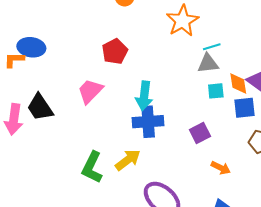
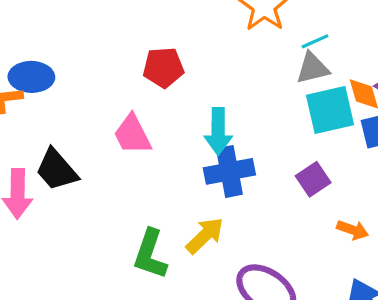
red pentagon: (115, 52) -> (163, 67), turned 30
pink trapezoid: (90, 91) -> (132, 135), turned -64
cyan square: (216, 91) -> (330, 110), size x1.8

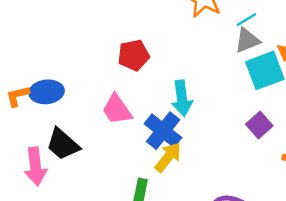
blue ellipse: (31, 77) -> (47, 92), moved
blue cross: (229, 171) -> (163, 131), moved, turned -33
yellow arrow: (205, 236) -> (168, 157), moved

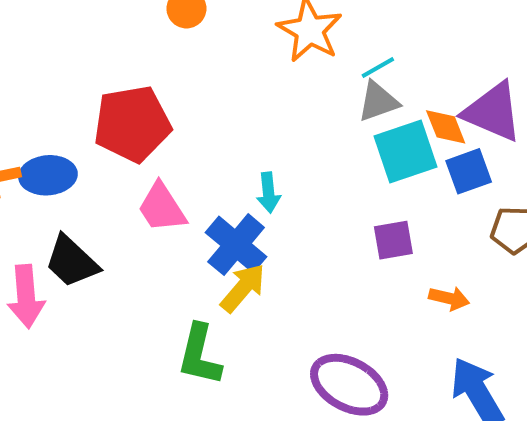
red pentagon: (134, 55) -> (132, 124), moved, size x1.5
cyan arrow: (182, 98) -> (269, 193), size x0.7
purple square: (259, 125) -> (393, 240), turned 30

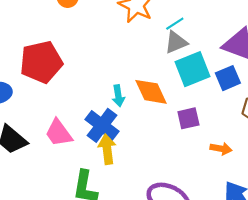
orange diamond: (446, 127) -> (151, 92), moved, size x1.4
pink trapezoid: (162, 208) -> (59, 133), moved
yellow arrow: (243, 288) -> (107, 149), turned -44

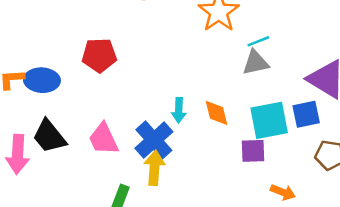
red pentagon: (41, 62) -> (99, 55), size x0.7
cyan square: (192, 69) -> (269, 120), moved
orange diamond: (151, 92) -> (217, 113), size x0.7

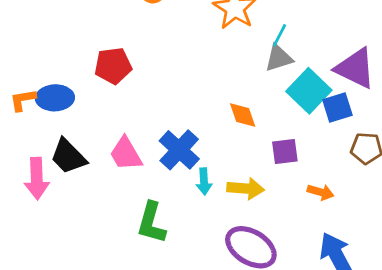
cyan line: (258, 41) -> (280, 35), turned -35
cyan arrow: (179, 110) -> (204, 181), moved
cyan square: (269, 120) -> (309, 91), moved, turned -30
yellow arrow: (154, 168) -> (246, 189), moved, turned 96

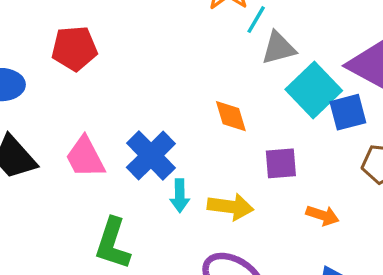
cyan line: (280, 35) -> (256, 20), moved

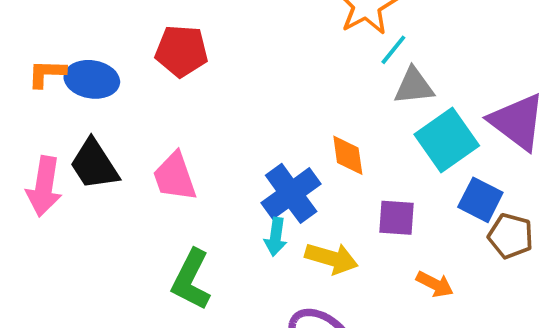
blue square: (348, 112) -> (480, 200), moved, turned 33
blue cross: (151, 155) -> (291, 193), moved

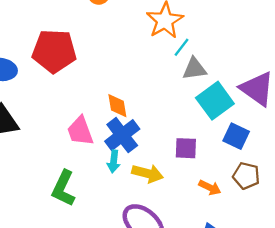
red pentagon: (181, 51) -> (54, 51), size x1.4
orange diamond: (348, 155) -> (117, 106), moved
pink trapezoid: (175, 177) -> (80, 131), moved
brown pentagon: (511, 236) -> (246, 176), moved

